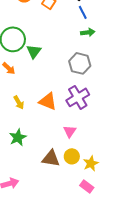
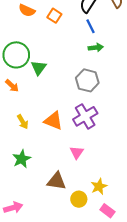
yellow circle: (72, 156) -> (79, 199), moved
pink rectangle: (87, 186) -> (107, 211), moved

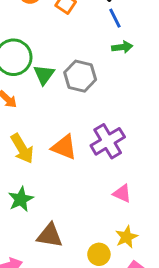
gray hexagon: (87, 80) -> (80, 76), moved
yellow arrow: (23, 122) -> (22, 149), size x1.5
pink triangle: (77, 152) -> (122, 193), moved, turned -40
brown triangle: (57, 181) -> (50, 235), moved

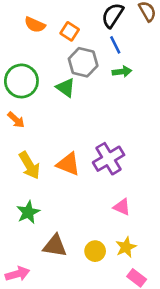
green triangle: (44, 75) -> (66, 88), moved, turned -30
gray hexagon: (80, 76) -> (83, 62), moved
yellow circle: (99, 254) -> (95, 251), moved

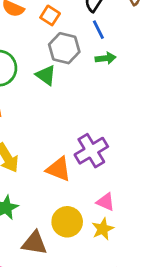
orange triangle: (68, 164) -> (59, 169), moved
yellow star: (126, 247) -> (103, 229), moved
yellow circle: (95, 251) -> (67, 222), moved, size x1.4

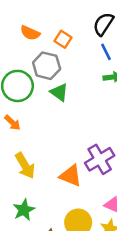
gray hexagon: (64, 48) -> (47, 66), moved

